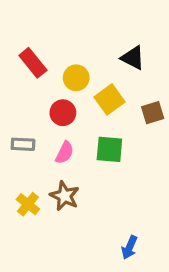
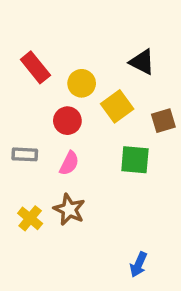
green square: (109, 149) -> (135, 160), moved

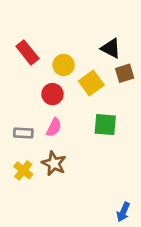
brown square: (163, 121) -> (125, 73), moved
gray rectangle: (25, 154) -> (23, 133), moved
blue arrow: (138, 265) -> (123, 212), moved

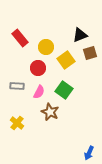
black triangle: (111, 48) -> (80, 35), turned -49
green square: (105, 125) -> (64, 90), moved, turned 30
gray rectangle: (23, 133) -> (17, 86), moved
brown star: (54, 163) -> (50, 112), moved

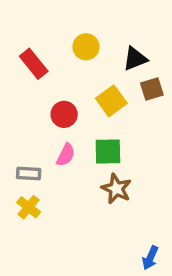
yellow circle: (46, 47) -> (86, 47), moved
gray rectangle: (17, 86) -> (29, 173), moved
green square: (64, 90) -> (108, 152), turned -36
brown star: (50, 112) -> (116, 189), moved

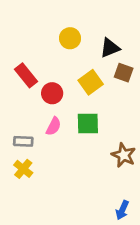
red rectangle: (34, 64) -> (26, 75), moved
brown square: (152, 89) -> (124, 73), turned 36
brown star: (116, 189) -> (124, 155), moved

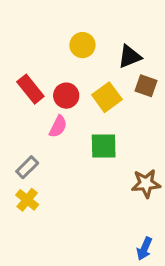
red circle: (52, 93) -> (66, 96), moved
pink semicircle: (53, 126) -> (58, 126), moved
gray rectangle: (23, 141) -> (27, 167), turned -48
brown star: (124, 155) -> (146, 183), turned -30

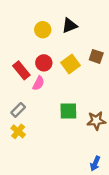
yellow circle: (82, 45) -> (43, 30), moved
black triangle: (130, 56) -> (69, 25), moved
red rectangle: (30, 89) -> (21, 70), moved
green square: (104, 146) -> (68, 111), moved

